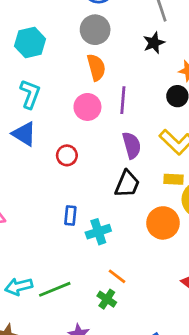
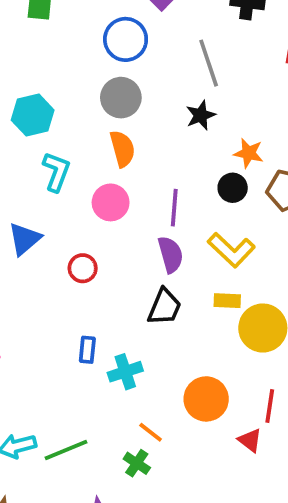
cyan L-shape: (30, 94) -> (56, 172), moved
purple line: (123, 100) -> (174, 208), moved
blue triangle: (24, 134) -> (25, 239), turned 48
orange circle: (163, 223) -> (206, 399), moved

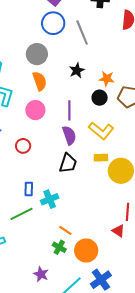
blue circle: (126, 39) -> (53, 23), moved
black star: (201, 115) -> (77, 70), moved
orange circle: (206, 399) -> (86, 250), moved
green line: (66, 450) -> (21, 214), moved

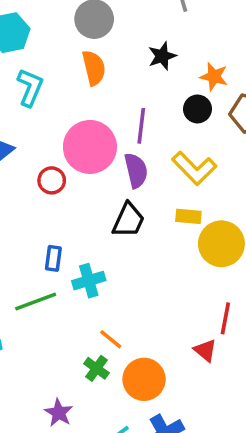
pink circle: (35, 110) -> (90, 147), moved, size x1.5

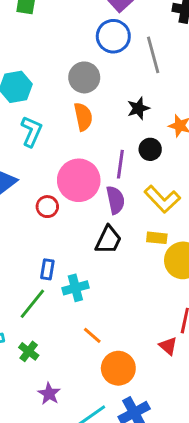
black circle: (197, 109) -> (150, 149), moved
green line: (36, 302) -> (32, 304), turned -32
green cross: (97, 368) -> (29, 351), moved

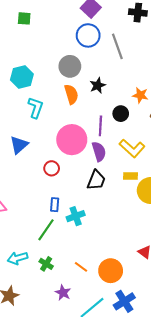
black star: (138, 108) -> (98, 85), moved
red circle: (47, 207) -> (52, 168), moved
orange line: (92, 335) -> (81, 267), moved

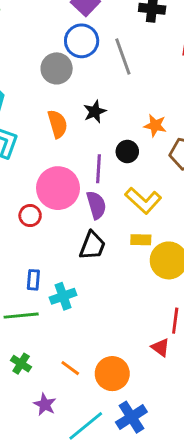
gray circle: (70, 66) -> (57, 68), moved
red circle: (52, 168) -> (30, 216), moved
green line: (46, 230) -> (21, 316), turned 50

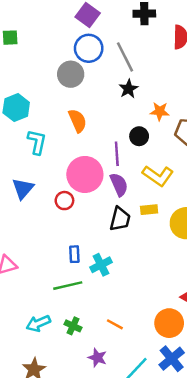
black star: (95, 112) -> (128, 89), moved
yellow rectangle: (141, 240) -> (149, 210), moved
orange circle: (112, 374) -> (169, 323), moved

